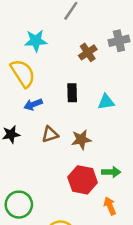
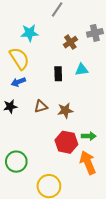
cyan triangle: (106, 102) -> (82, 70), moved
blue arrow: (33, 104) -> (18, 82), moved
orange arrow: (110, 206) -> (88, 163), size x1.6

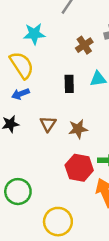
brown triangle: (41, 106) -> (48, 124), turned -40

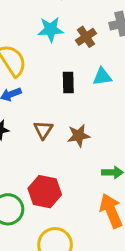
cyan star: (34, 34) -> (51, 29), moved
red hexagon: (79, 168) -> (45, 192), moved

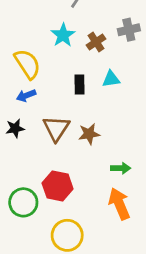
cyan star: (51, 29) -> (63, 35), turned -30
brown triangle: (43, 130) -> (56, 128), size x1.5

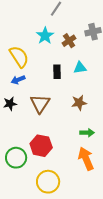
brown star: (89, 134) -> (79, 103), moved

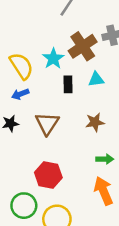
cyan star: (45, 36) -> (53, 59), moved
brown cross: (69, 41) -> (83, 46), size x1.6
green circle: (16, 158) -> (24, 206), moved

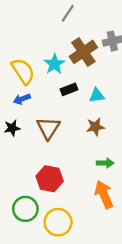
cyan triangle: (96, 79) -> (97, 95), moved
black rectangle: (68, 84) -> (69, 89), turned 70

